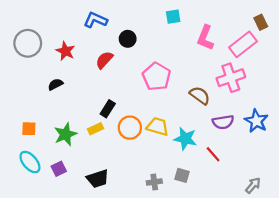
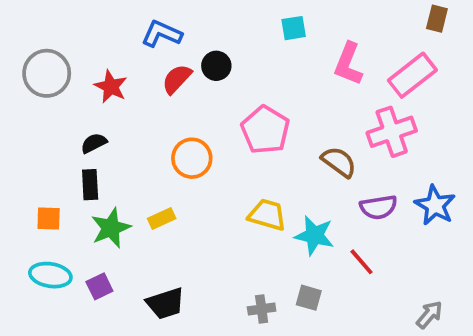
brown rectangle: (261, 22) -> (437, 19), moved, turned 40
red semicircle: (104, 60) -> (177, 79), moved
black rectangle: (108, 109) -> (90, 185), moved, turned -35
orange circle: (130, 128) -> (192, 158), moved
cyan ellipse: (30, 162) -> (50, 275), turned -40

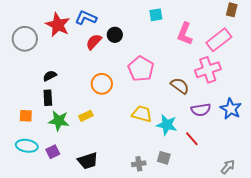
red star: (111, 87) -> (58, 25), moved, size x1.4
green star: (111, 228) -> (59, 121), turned 30

